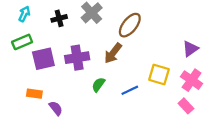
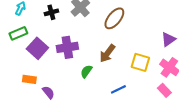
brown arrow: (113, 53) -> (107, 53), moved
purple square: (43, 59) -> (37, 48), turned -35
blue line: (130, 90) -> (118, 89), moved

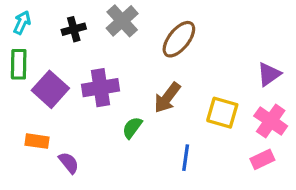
green rectangle: (18, 33) -> (19, 64), turned -66
blue line: (118, 89) -> (186, 158), turned -56
pink rectangle: (164, 90) -> (262, 159), turned -72

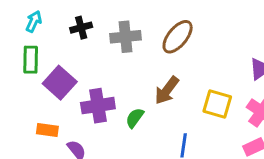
gray cross: (122, 21) -> (125, 37), moved, turned 36
purple cross: (100, 88) -> (98, 106), moved

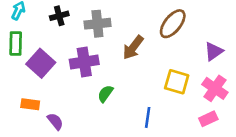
brown ellipse: (178, 37) -> (173, 24), moved
brown arrow: (167, 90) -> (133, 47), moved
purple cross: (98, 106) -> (84, 62), moved

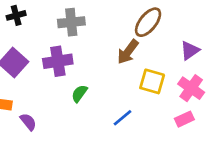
black cross: (59, 16) -> (16, 15), moved
brown arrow: (133, 47) -> (128, 52), moved
blue line: (148, 117) -> (122, 118), turned 42

